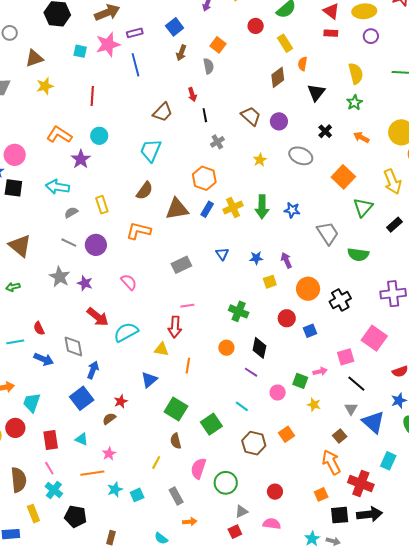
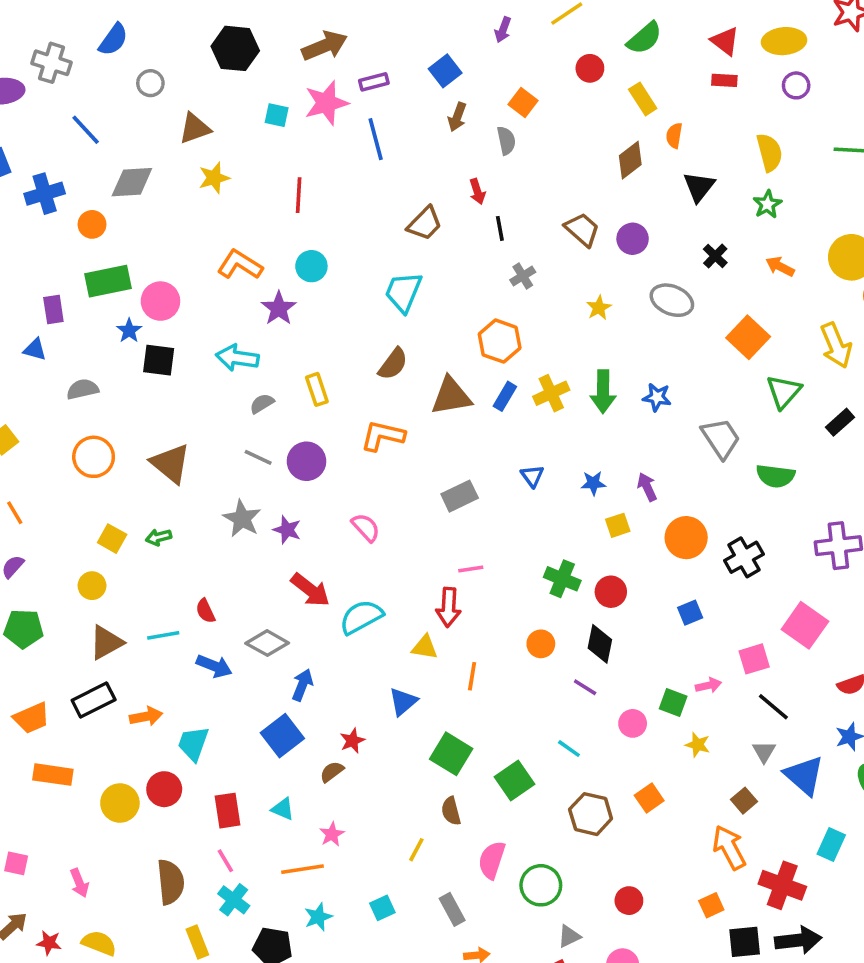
red circle: (287, 318) -> (611, 592), moved
gray diamond: (73, 346) -> (267, 643), turned -50
cyan star: (115, 490) -> (318, 917), moved

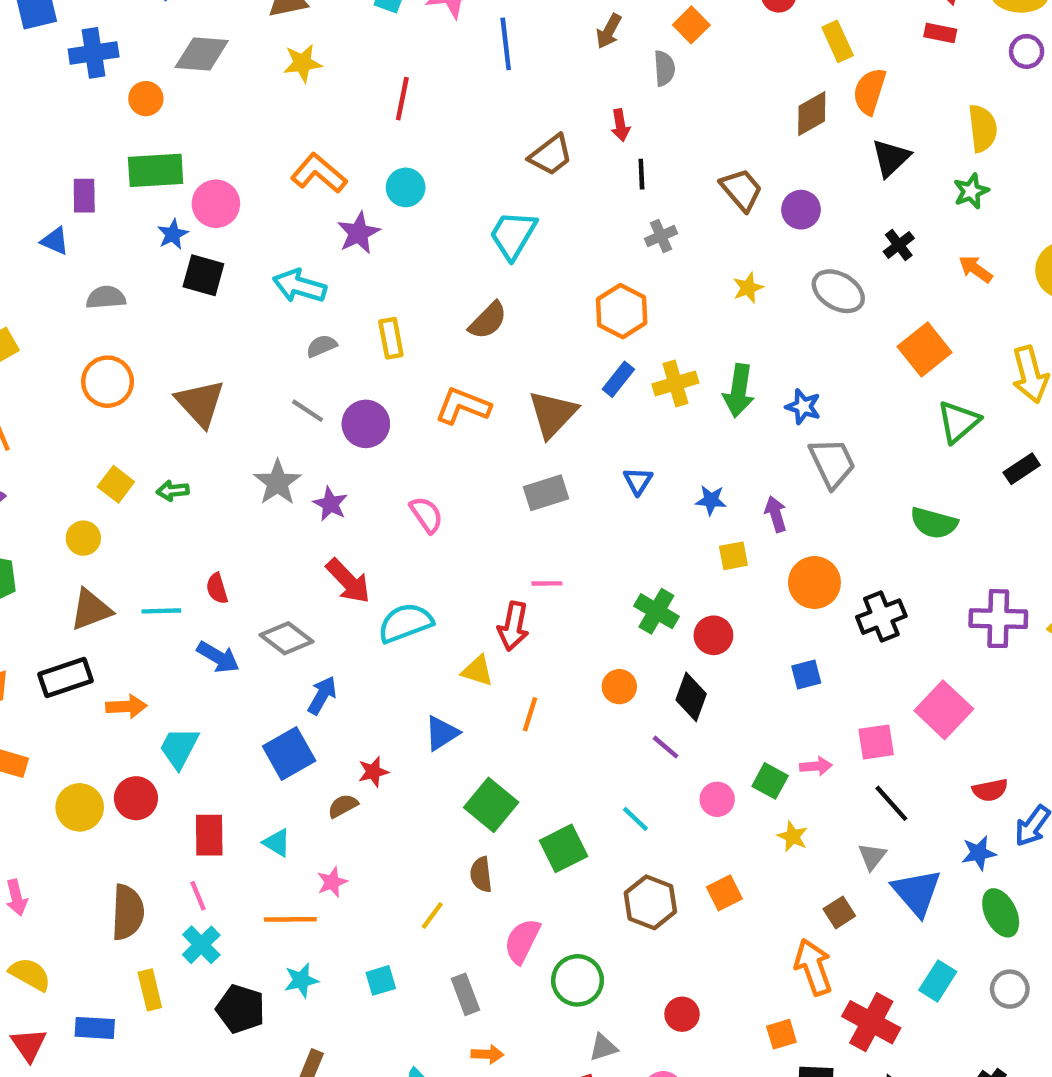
orange semicircle: (674, 136) -> (870, 91), size x1.5
brown triangle: (451, 396) -> (553, 414), moved, turned -45
gray trapezoid: (721, 438) -> (832, 463), moved

